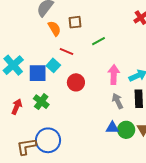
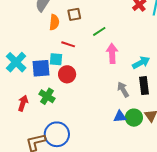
orange semicircle: (54, 28) -> (54, 22), turned 42
cyan square: (53, 65) -> (56, 59), turned -32
pink arrow: (114, 75) -> (112, 53), moved
red circle: (76, 82) -> (67, 74), moved

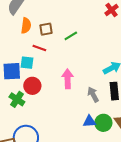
brown square: (74, 14) -> (46, 29), moved
pink arrow: (112, 53) -> (68, 79), moved
red circle: (67, 74) -> (32, 86), moved

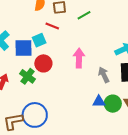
cyan square: (27, 63) -> (39, 40), turned -32

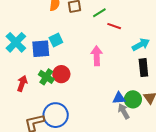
red line: (52, 26) -> (114, 26), moved
red circle: (43, 63) -> (61, 74), moved
gray arrow: (104, 75) -> (124, 111), moved

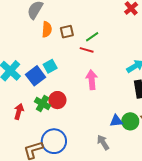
red line: (114, 26) -> (87, 50), moved
blue square: (41, 49) -> (36, 76), turned -30
gray arrow: (124, 111) -> (103, 142), moved

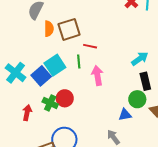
brown square: (67, 32) -> (69, 29), size x1.6
green line: (92, 37) -> (79, 62), moved, turned -56
cyan square: (50, 66) -> (55, 65), size x1.5
green circle: (130, 121) -> (137, 99), moved

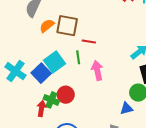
orange semicircle: (49, 29) -> (47, 26), turned -126
brown square: (69, 29) -> (67, 26), turned 30
red arrow: (27, 113) -> (42, 109), moved

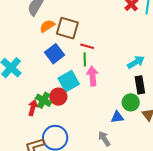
green line: (78, 57) -> (85, 59), moved
cyan square: (55, 62) -> (69, 81), moved
blue square: (41, 73) -> (54, 54), moved

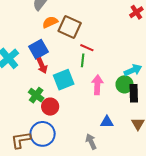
blue square: (54, 54) -> (38, 49), moved
pink arrow: (92, 76) -> (97, 85), moved
red circle: (58, 97) -> (50, 107), moved
green circle: (131, 102) -> (125, 84), moved
red arrow: (33, 108) -> (42, 66), moved, turned 133

